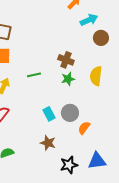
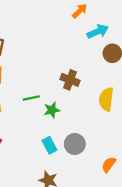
green star: (68, 79) -> (52, 110), moved
orange semicircle: (84, 128) -> (109, 165), moved

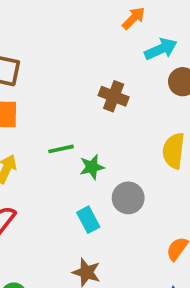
brown cross: (70, 80) -> (114, 96), moved
gray circle: (75, 144) -> (128, 198), moved

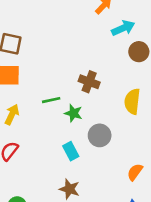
brown cross: (114, 96) -> (89, 82), moved
green star: (92, 167) -> (73, 113), turned 30

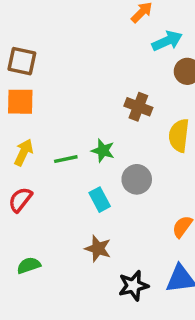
brown cross: (89, 82) -> (138, 107), moved
green line: (51, 100) -> (66, 159), moved

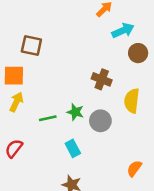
brown square: (22, 61) -> (31, 46), moved
yellow arrow: (24, 152) -> (16, 102), moved
gray circle: (137, 179) -> (100, 121), moved

